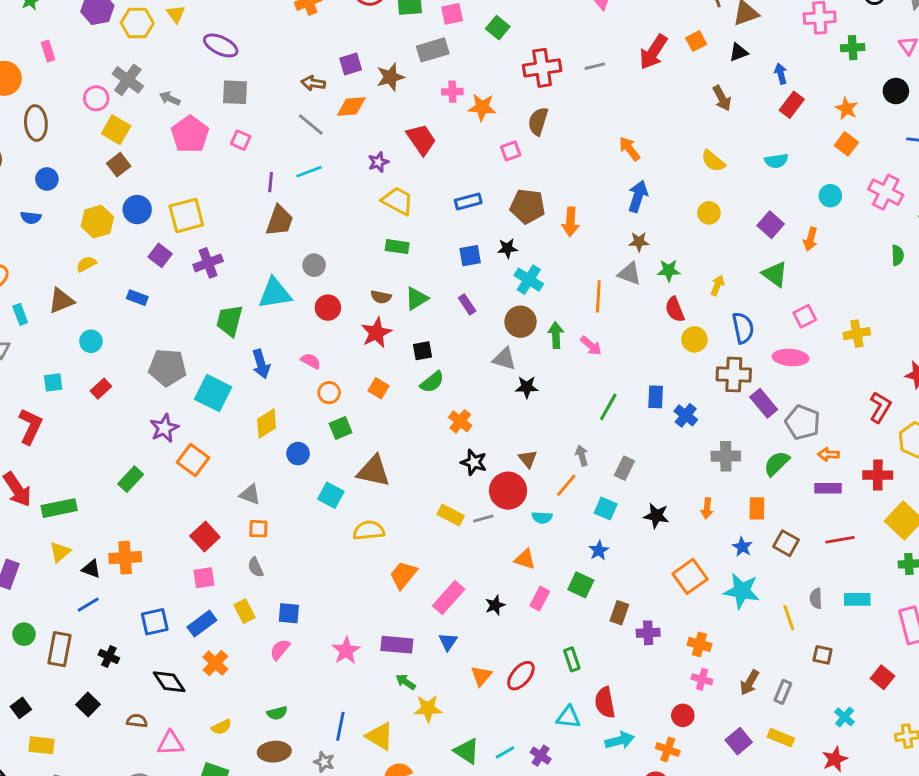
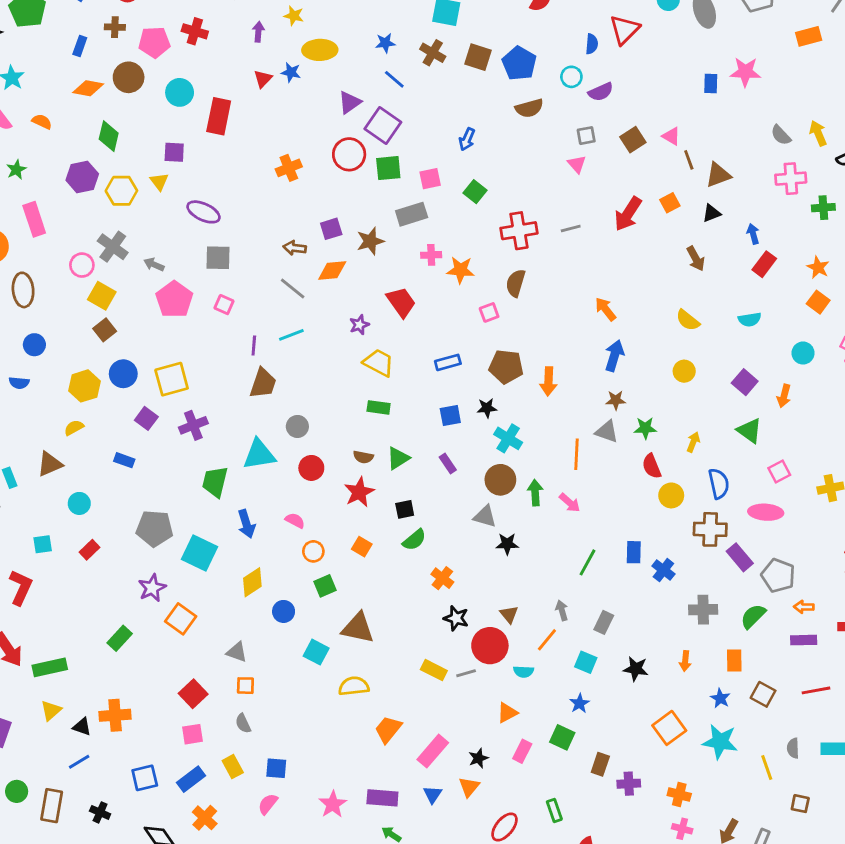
pink rectangle: (48, 51) -> (34, 219), size x1.6
orange triangle: (525, 559) -> (507, 713), turned -45
orange triangle: (481, 676) -> (469, 787), moved

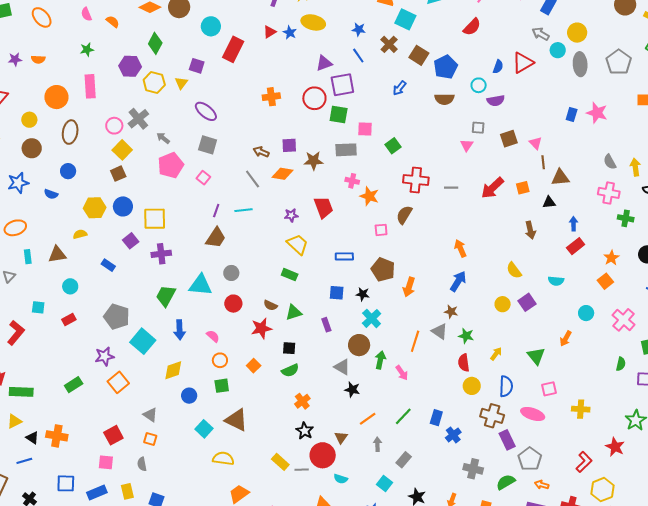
purple square: (383, 126) -> (342, 85), turned 30
blue arrow: (467, 139) -> (399, 88), moved
purple square: (745, 382) -> (527, 302), moved
orange line: (547, 640) -> (368, 419), moved

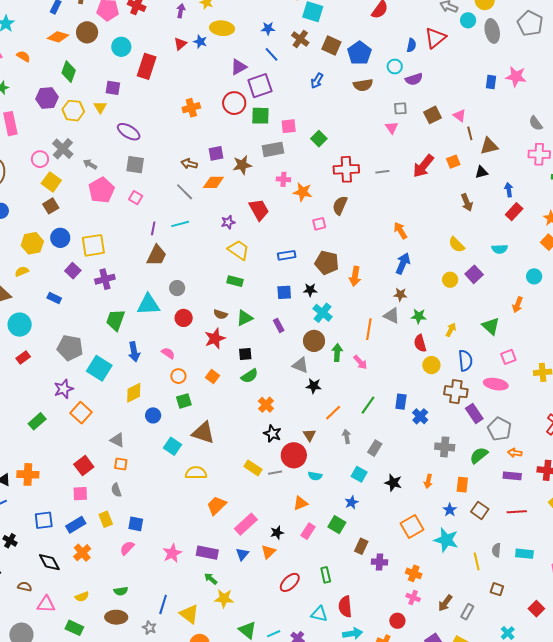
cyan circle: (70, 286) -> (20, 325), size x1.5

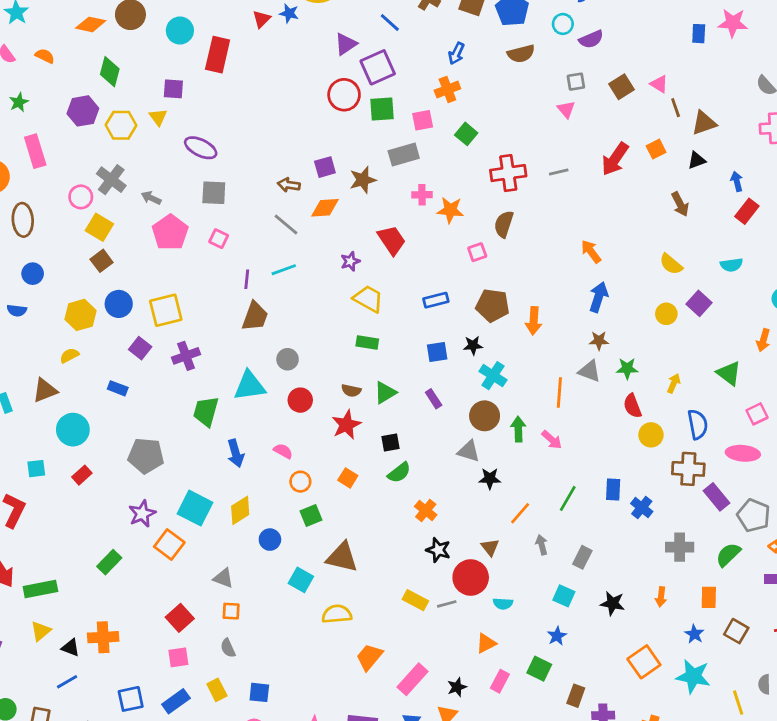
orange cross: (191, 108) -> (447, 90), moved
cyan square: (99, 368) -> (195, 508), moved

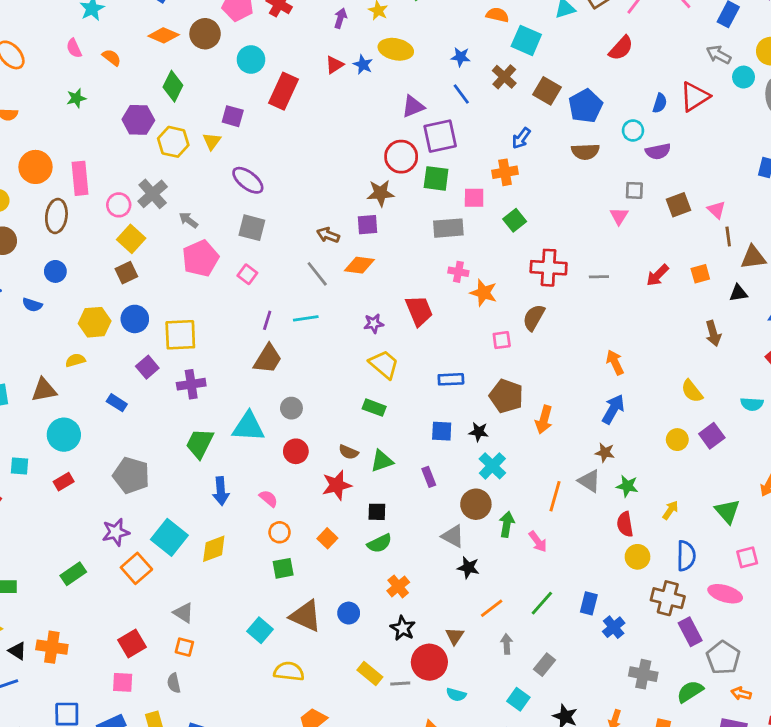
pink rectangle: (35, 151) -> (80, 178), moved
red arrow: (615, 159) -> (657, 275), size x0.7
brown star: (363, 180) -> (381, 193), moved
blue circle: (270, 540) -> (349, 613), moved

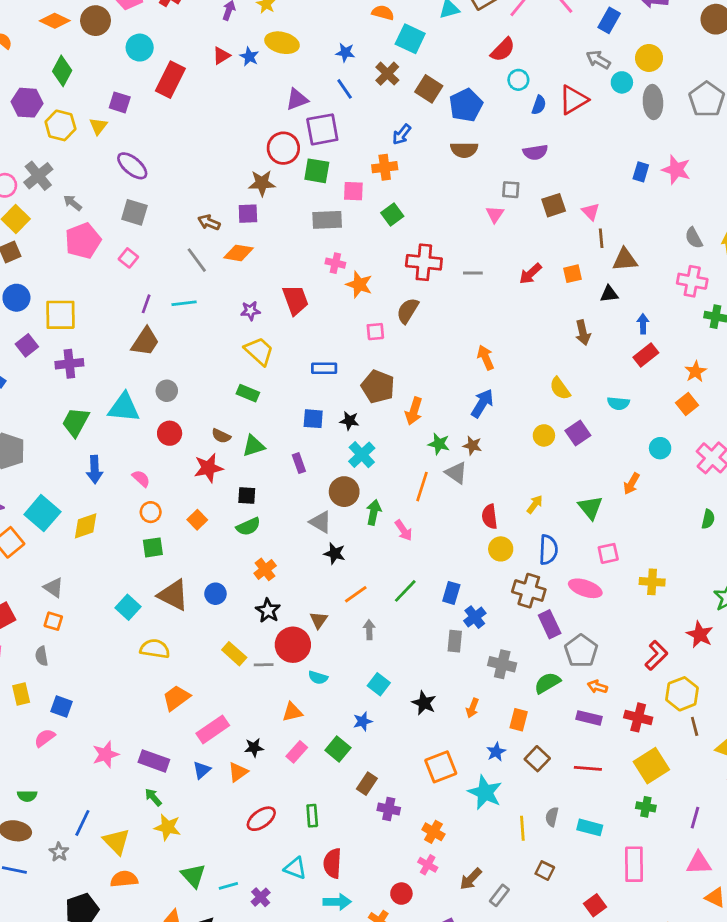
cyan circle: (633, 130) -> (518, 80), moved
green star: (627, 486) -> (439, 444), moved
gray rectangle: (545, 665) -> (455, 641), moved, turned -35

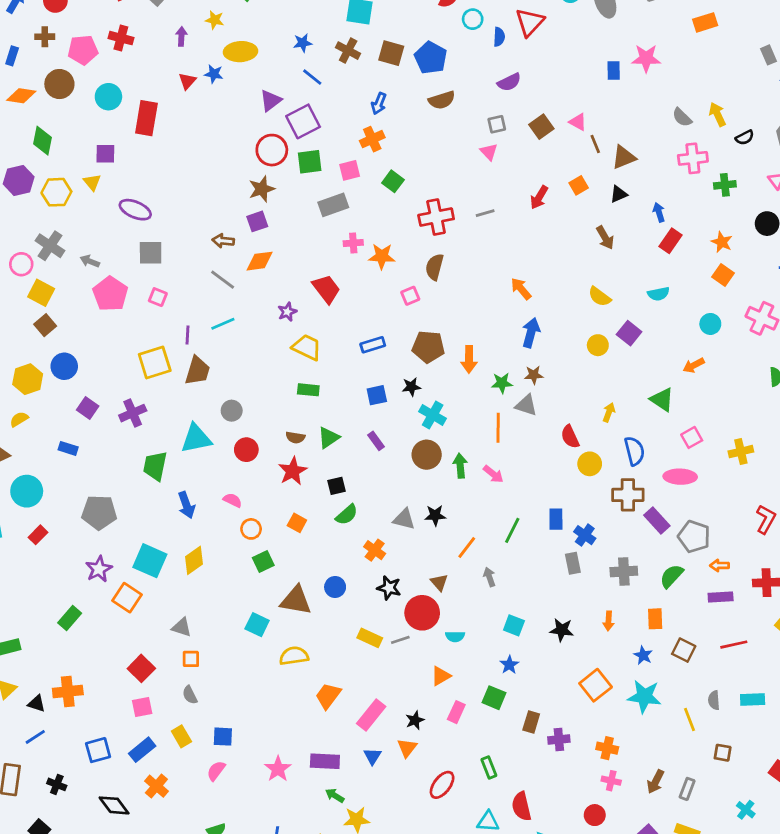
yellow square: (60, 315) -> (155, 362), moved
orange arrow: (632, 484) -> (694, 365), turned 50
gray triangle: (320, 522) -> (404, 519), moved

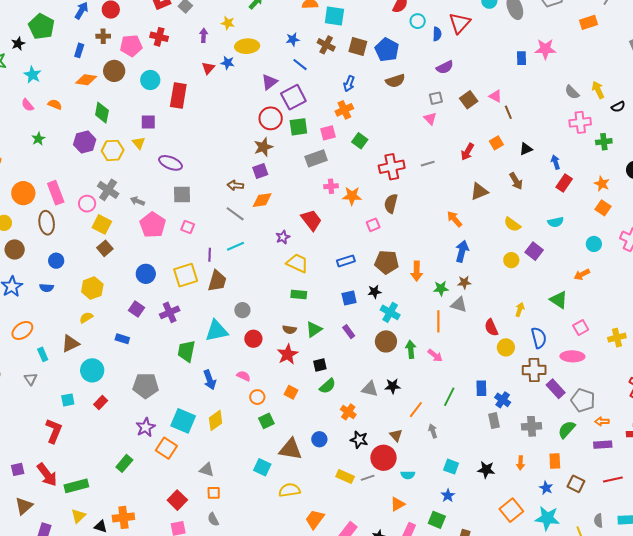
brown triangle: (624, 157) -> (479, 191), moved
blue circle: (64, 366) -> (146, 274), moved

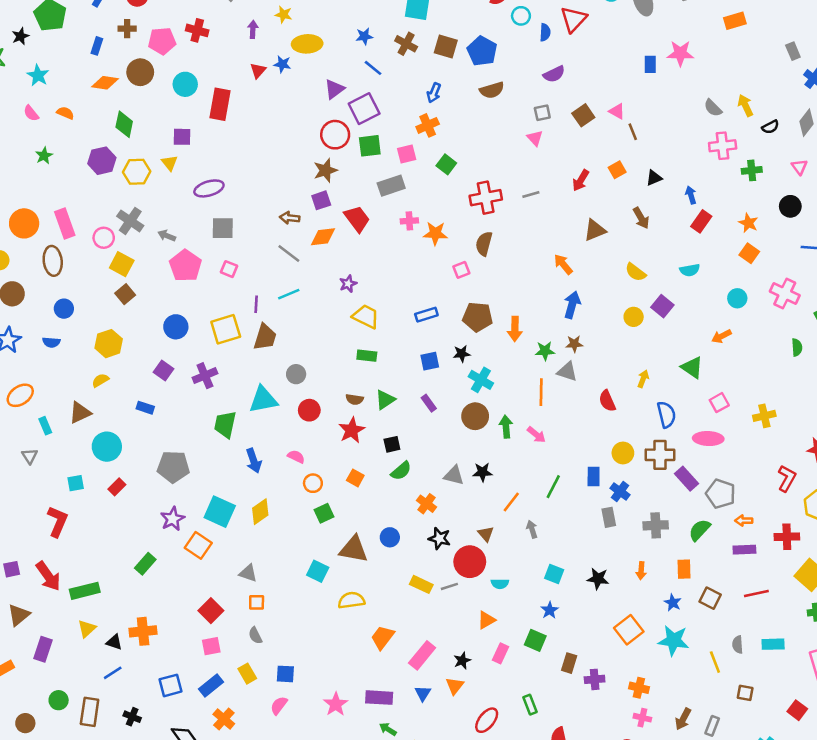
purple ellipse: (171, 163) -> (209, 188), turned -40
red trapezoid: (311, 220) -> (357, 219), moved
yellow circle: (506, 347) -> (623, 453), moved

